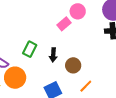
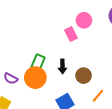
pink rectangle: (64, 24) -> (71, 34), turned -72
orange circle: (15, 78) -> (35, 78), moved

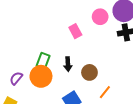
pink circle: (84, 20) -> (100, 17), moved
purple semicircle: (11, 79) -> (16, 78), turned 104

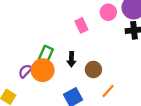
purple semicircle: (16, 78) -> (25, 71), moved

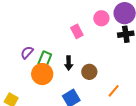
purple semicircle: (25, 71) -> (27, 52), moved
orange line: (108, 91) -> (114, 91), moved

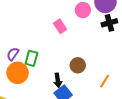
black arrow: (69, 63) -> (58, 80), moved
orange circle: (42, 74) -> (18, 73), moved

